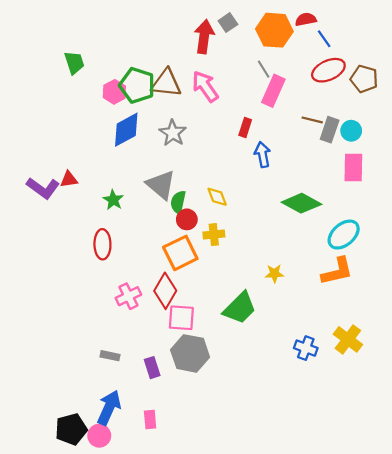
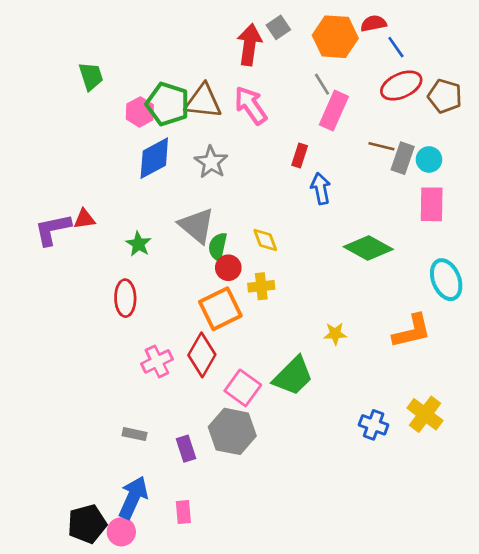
purple L-shape: (43, 188) -> (53, 229), turned 132
cyan ellipse: (344, 235) -> (446, 280), moved, turned -72
pink square: (181, 318) -> (243, 388), moved, turned 32

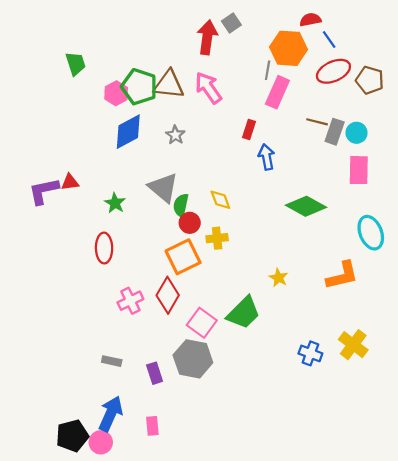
orange hexagon: (335, 37) -> (288, 48), moved
gray line: (322, 84) -> (268, 70), turned 42
gray star: (211, 162) -> (175, 135), size x0.7
yellow star: (335, 334) -> (279, 278), turned 30

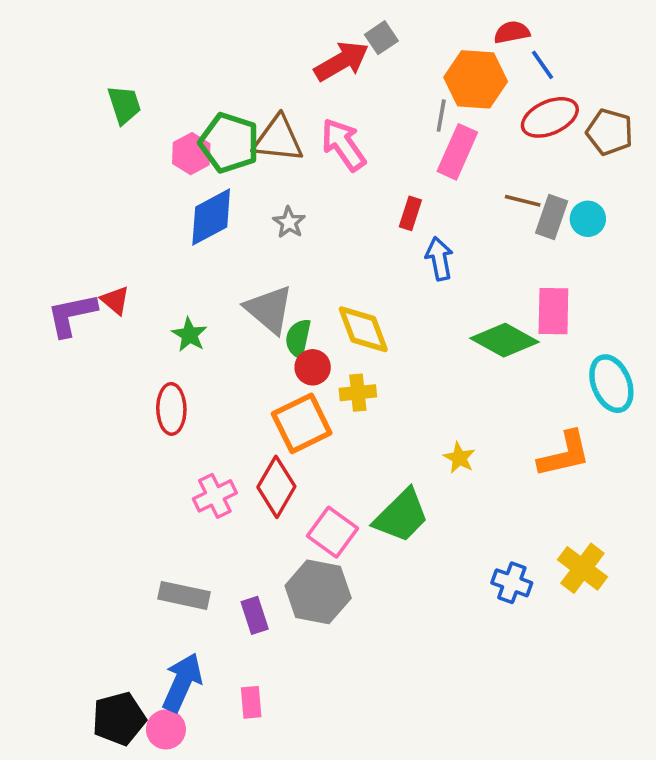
red arrow: (207, 37) -> (342, 61), turned 52
pink rectangle: (359, 170) -> (553, 311), moved
red triangle: (70, 182) -> (115, 300), turned 48
yellow diamond: (220, 200) -> (363, 329), size x1.5
gray rectangle: (112, 361) -> (184, 595), size x1.5

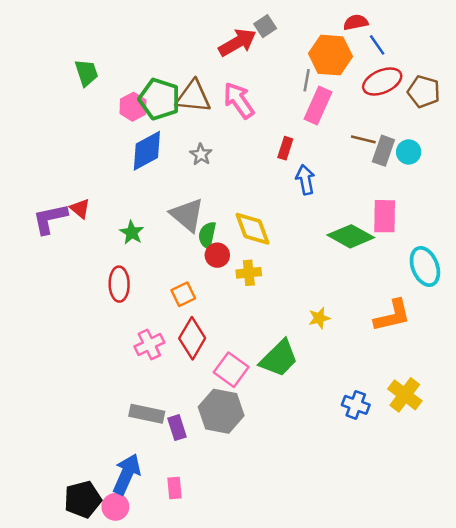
orange square: (302, 423) -> (183, 294), moved, size x0.6
yellow star: (459, 458) -> (319, 318), turned 30
gray rectangle: (184, 595) -> (147, 414), moved

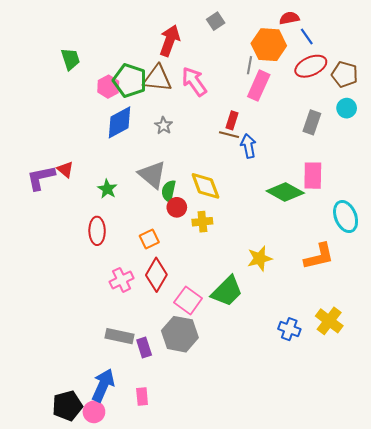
red arrow: (237, 42) -> (170, 41), moved, turned -40
brown line: (363, 139) -> (229, 135), moved
cyan circle: (409, 152) -> (347, 108), moved
yellow star: (319, 318) -> (260, 258), size x1.4

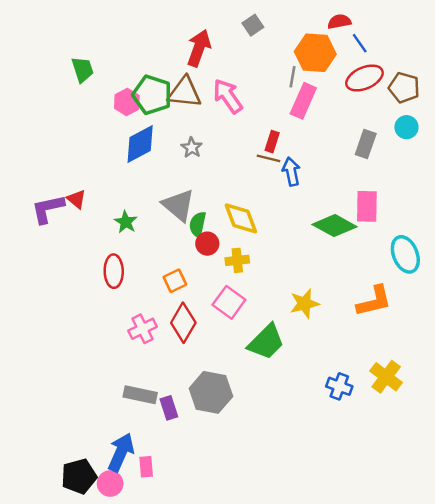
pink square: (188, 300) -> (229, 302), moved
pink rectangle: (142, 397) -> (146, 467), moved

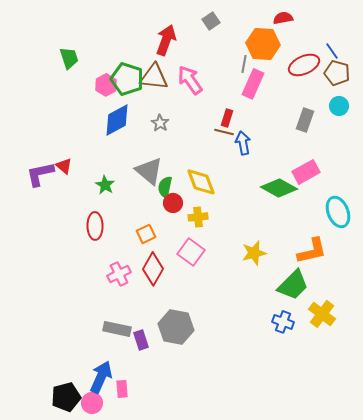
blue line: (360, 43) -> (332, 51), moved
pink rectangle: (367, 206) -> (306, 172), turned 60
green trapezoid: (266, 342) -> (293, 285), moved

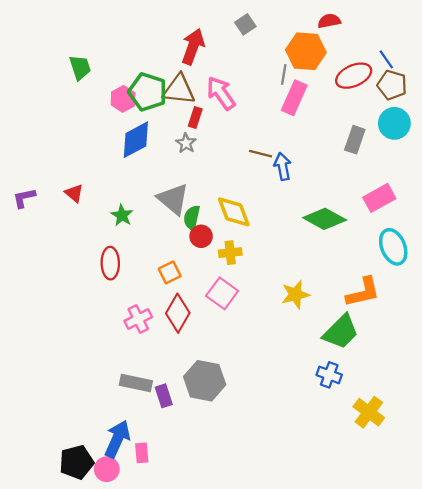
cyan circle: (339, 106) -> (394, 123), size x1.4
red rectangle: (227, 118) -> (195, 118), moved
pink rectangle: (306, 172) -> (379, 198), moved
purple L-shape: (40, 174) -> (24, 198), moved, size x0.7
yellow cross: (322, 314) -> (369, 412), moved

